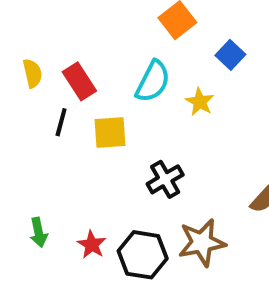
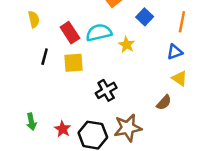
yellow semicircle: (32, 73) -> (34, 19), moved
red rectangle: (79, 81) -> (70, 33), moved
cyan semicircle: (153, 81) -> (99, 33), turned -130

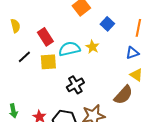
cyan semicircle: (99, 33) -> (69, 49), moved
black line: (45, 57) -> (24, 57), turned 32
brown semicircle: (164, 102) -> (123, 95), size x1.5

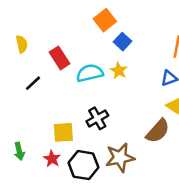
blue square: (107, 24) -> (123, 42), moved
yellow square: (48, 62) -> (63, 132), moved

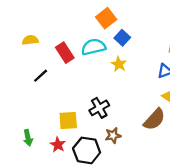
yellow semicircle: (22, 44) -> (30, 40), turned -84
cyan semicircle: (90, 73) -> (93, 47), moved
brown star: (120, 158) -> (113, 135), moved, size x0.6

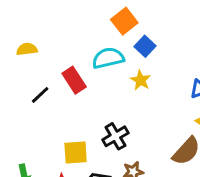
red rectangle: (65, 53) -> (74, 80), moved

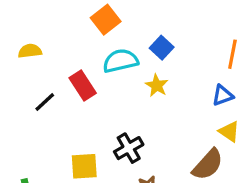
orange square: (124, 21) -> (106, 20), moved

